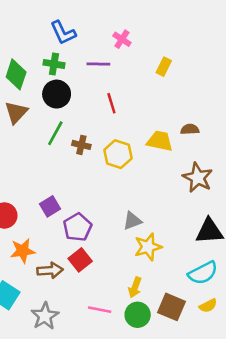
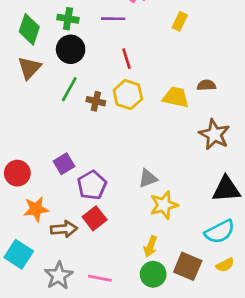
yellow hexagon: (118, 154) -> (128, 95), moved
pink line: (100, 310) -> (100, 278), moved

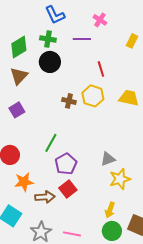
green diamond: (29, 29) -> (19, 47), turned 40
red line: (126, 59) -> (101, 69), moved
green line: (69, 89) -> (51, 143), moved
purple square: (64, 164) -> (17, 110), moved

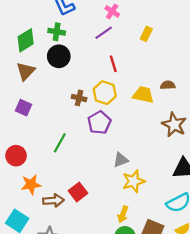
purple line: (82, 39) -> (104, 33), moved, turned -36
purple square: (17, 110) -> (23, 108), turned -35
purple pentagon: (66, 164) -> (99, 123), moved

